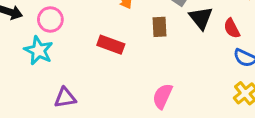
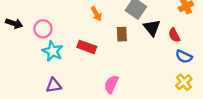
cyan star: (39, 50) -> (53, 51), moved
pink semicircle: (162, 96) -> (111, 84), moved

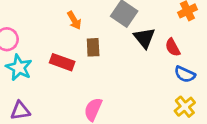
brown rectangle: (122, 34) -> (93, 47), moved

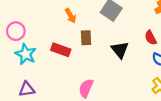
black triangle: (144, 38) -> (120, 50), moved

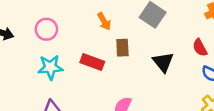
pink circle: (16, 31) -> (46, 29), moved
cyan star: (26, 54) -> (50, 67), turned -30

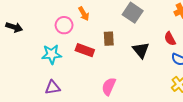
orange arrow: (104, 21) -> (84, 14), moved
pink circle: (46, 29) -> (64, 25), moved

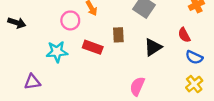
black triangle: (141, 50) -> (153, 47), turned 36
pink semicircle: (109, 86) -> (137, 86), moved
purple triangle: (53, 87) -> (32, 82), moved

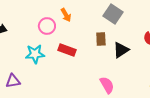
brown rectangle: (118, 35) -> (101, 39), moved
pink semicircle: (137, 86) -> (107, 85), turned 126

